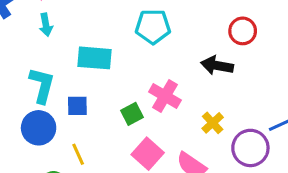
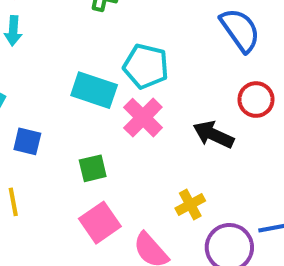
cyan rectangle: (95, 58) -> (94, 90), moved
pink cross: (165, 96) -> (143, 118), moved

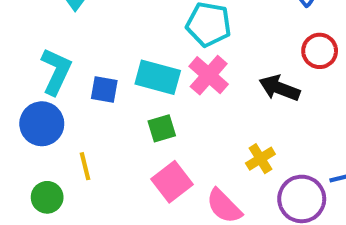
cyan rectangle: (94, 90) -> (158, 77), moved
blue square: (27, 141) -> (104, 89), moved

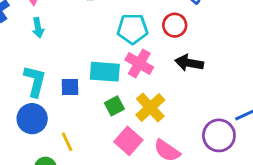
red circle: (320, 51) -> (175, 25), moved
yellow cross: (260, 159) -> (150, 107), moved, size x1.5

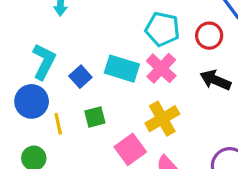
blue square: (70, 87) -> (80, 77), turned 36
green square: (114, 106) -> (95, 117), moved
yellow line: (67, 142) -> (58, 124), moved

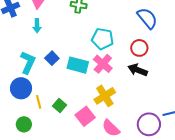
red circle: (209, 36) -> (139, 48), moved
blue square: (80, 77) -> (52, 58), moved
green square: (95, 117) -> (59, 105), moved, turned -32

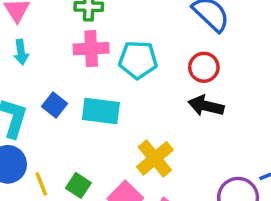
pink cross: (103, 64) -> (91, 49), moved, turned -36

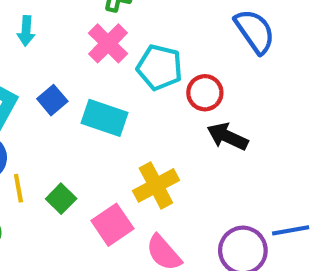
pink cross: (91, 49) -> (108, 43), turned 36
red circle: (204, 67) -> (205, 93), moved

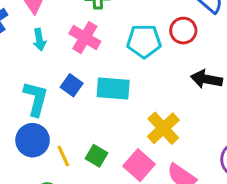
pink cross: (108, 43) -> (85, 38), moved
red circle: (205, 93) -> (183, 31), moved

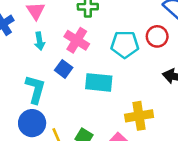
blue square: (72, 85) -> (64, 69), moved
yellow cross: (163, 128) -> (139, 116), turned 32

